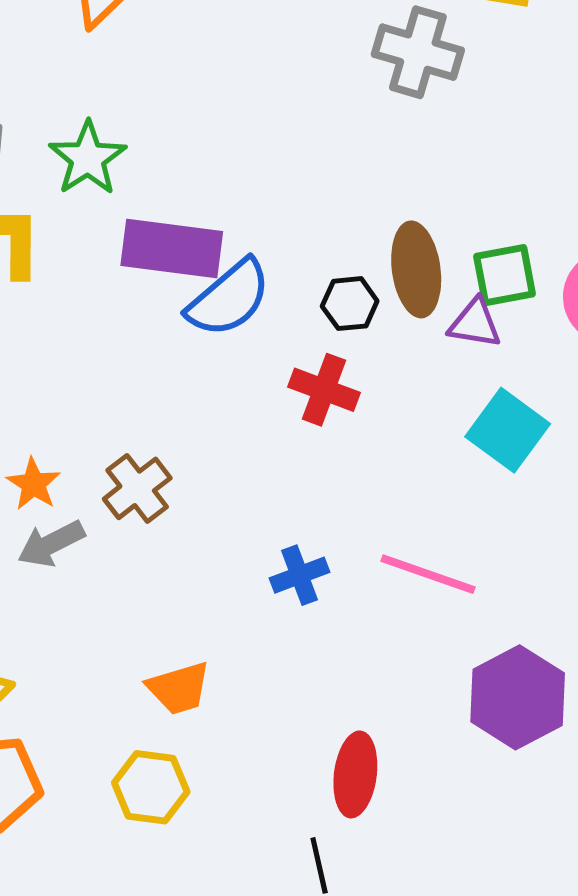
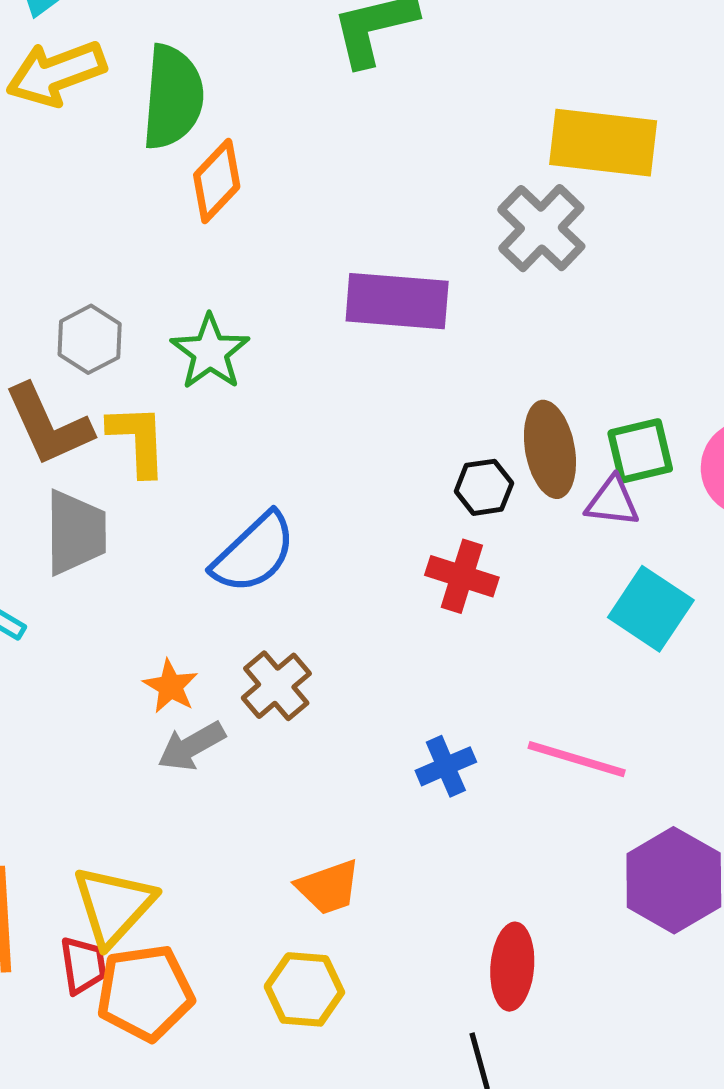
gray cross: (418, 52) -> (541, 228), turned 30
purple rectangle: (172, 249) -> (397, 301), moved
blue semicircle: (229, 298) -> (254, 553), moved

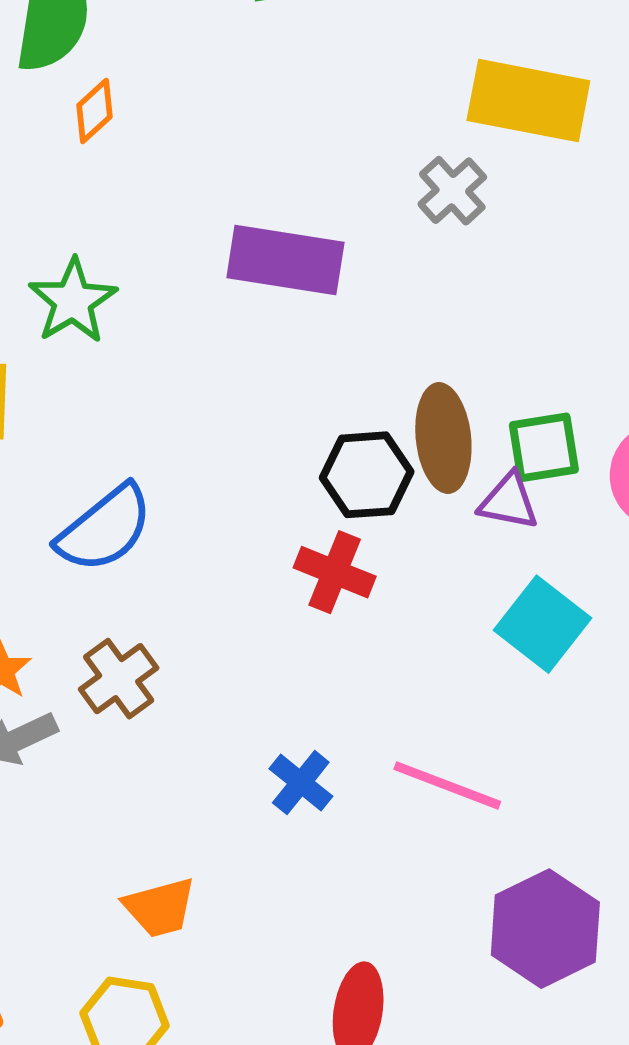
orange diamond: (217, 181) -> (94, 111), size x0.7
gray cross: (541, 228) -> (452, 191), size x0.7
black hexagon: (484, 487) -> (367, 475), size x1.4
blue cross: (446, 766) -> (301, 783), turned -32

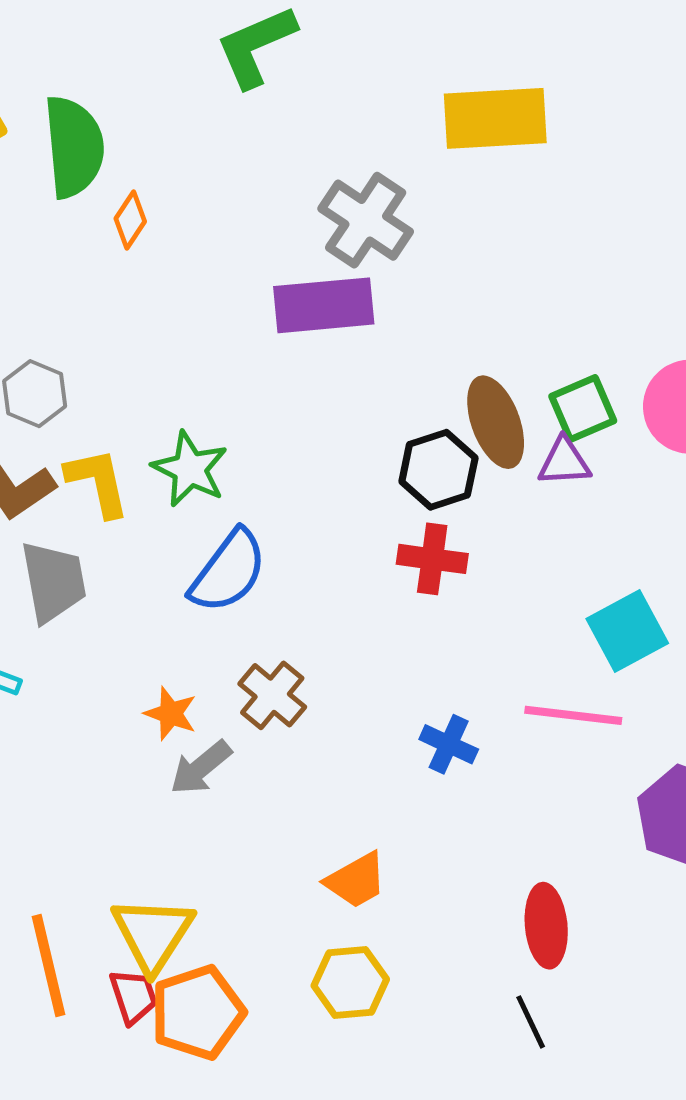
gray cross: (452, 191) -> (366, 220), moved, size x1.5
green star: (73, 301) -> (190, 469), moved
cyan square: (543, 624) -> (627, 631), moved, turned 38

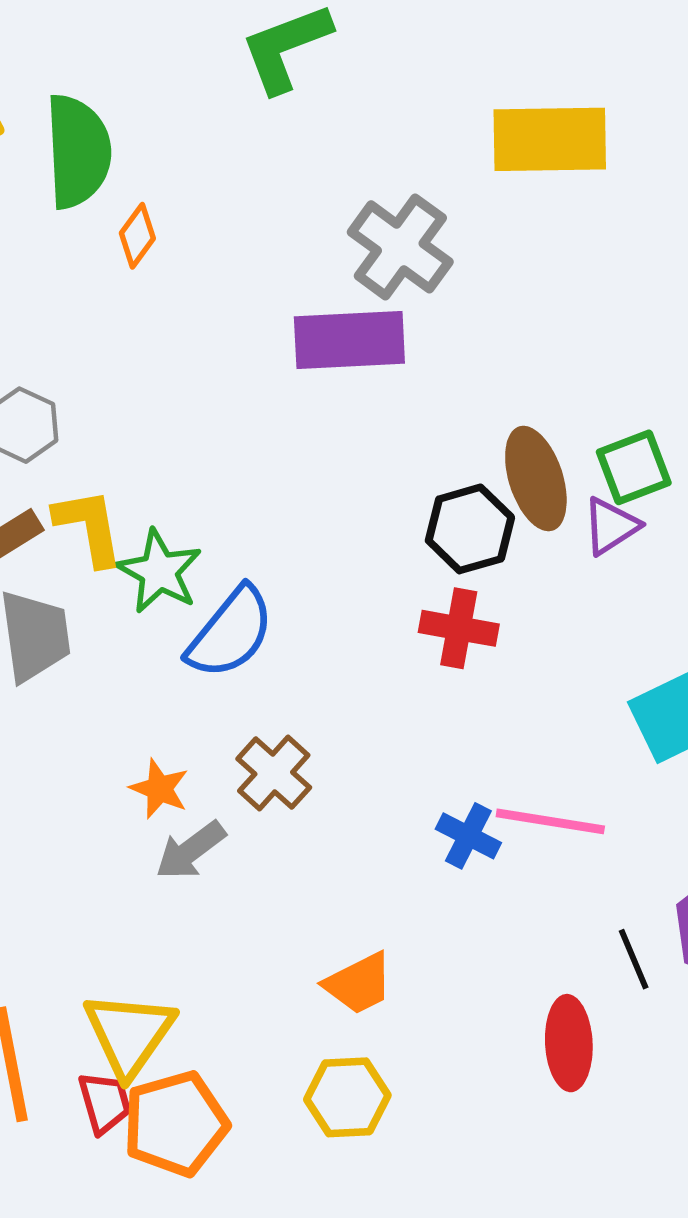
purple triangle: (564, 462) -> (611, 526), turned -32
green star: (190, 469) -> (159, 571), moved
pink line: (573, 715) -> (550, 821), moved
black line: (531, 1022) -> (634, 959), moved

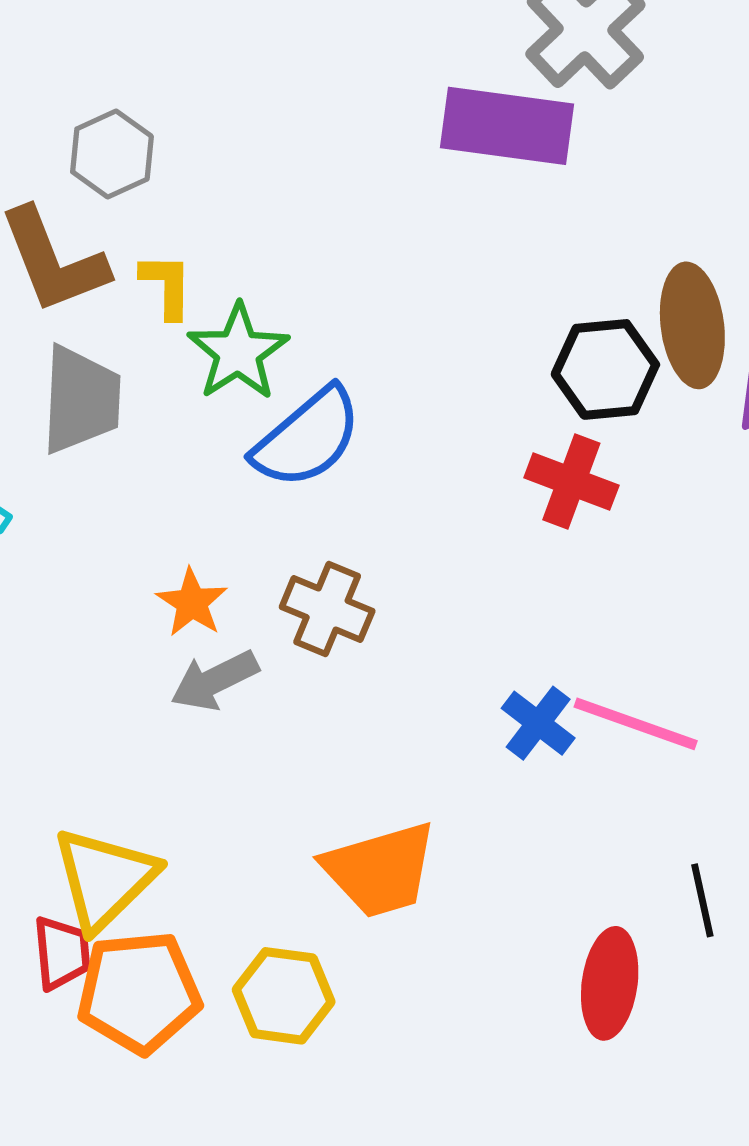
yellow L-shape: (89, 527) -> (167, 286), size x0.7
brown cross: (274, 773) -> (327, 609), turned -30
orange trapezoid: (359, 983) -> (380, 870), size x1.4
yellow hexagon: (347, 1097) -> (284, 996), moved

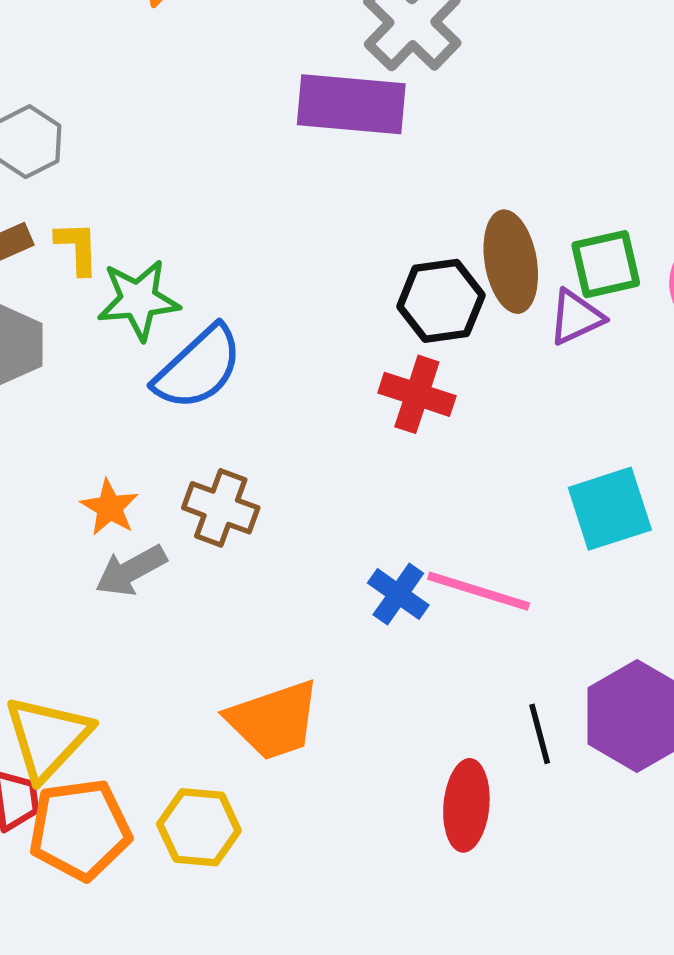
green star: (238, 352) -> (138, 300), turned 30

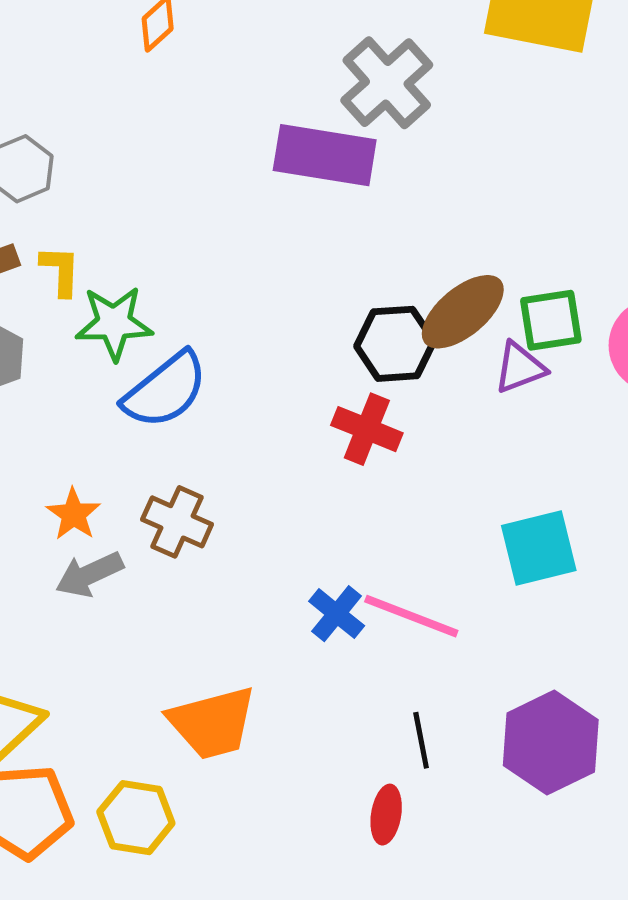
brown ellipse: (511, 262) -> (463, 312), turned 56
black line: (540, 734) -> (421, 740), moved
red ellipse: (466, 805) -> (386, 815), size x0.7

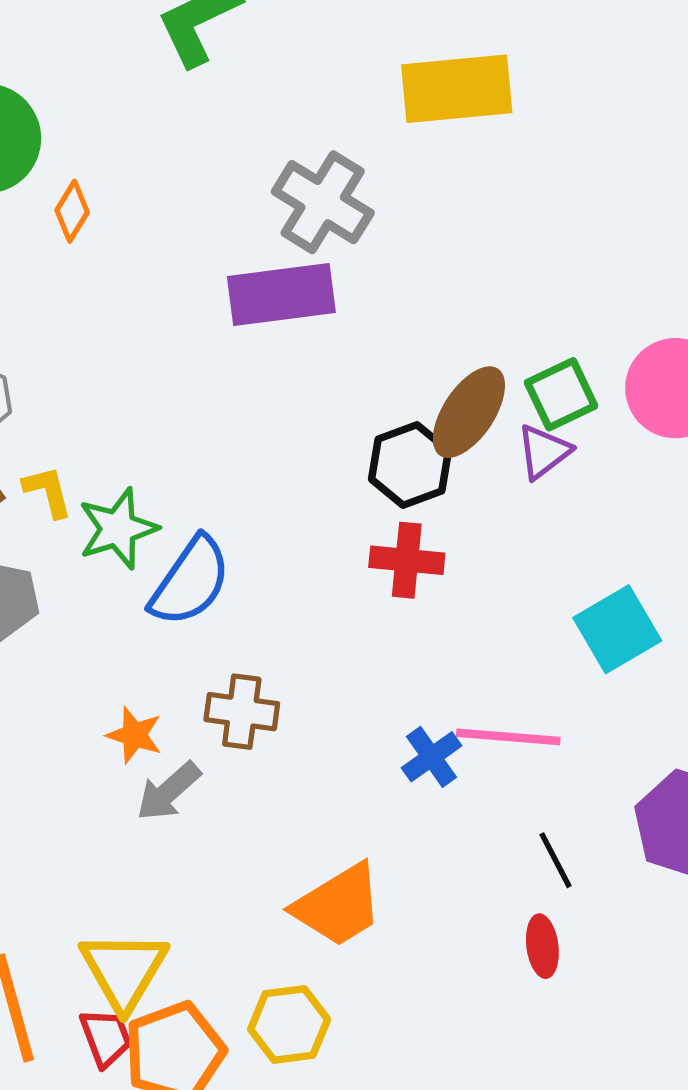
blue cross: (337, 614) -> (432, 757), turned 32

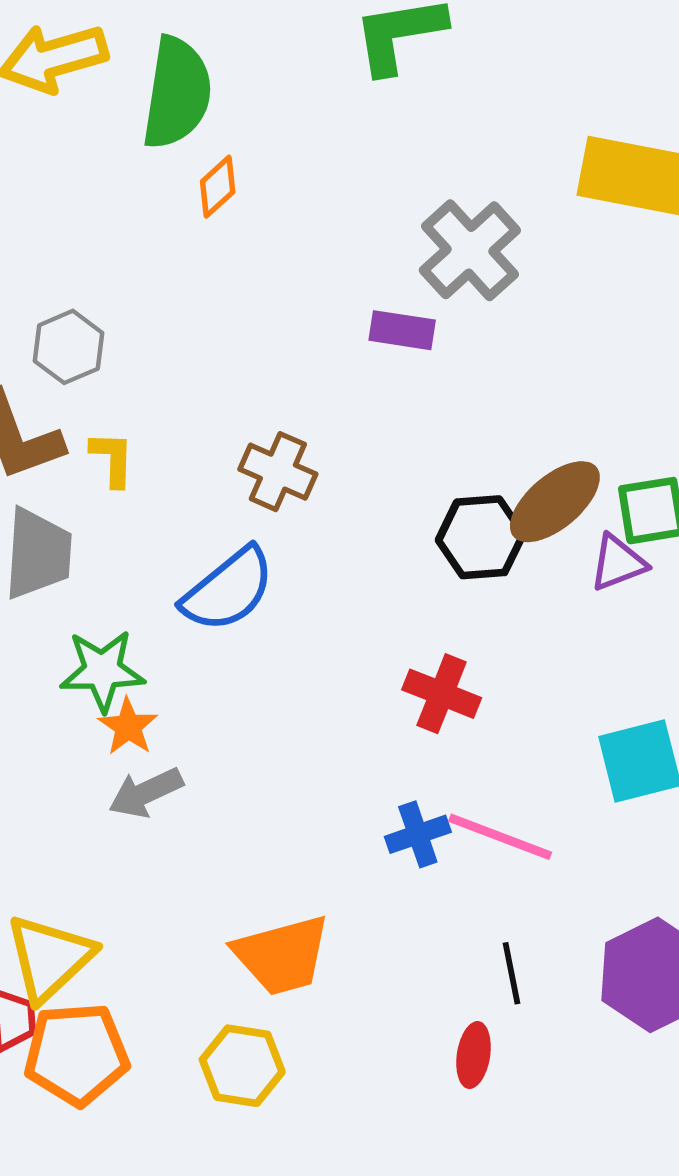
purple rectangle: (281, 294) -> (402, 330), size x0.6
green star: (118, 529) -> (102, 671), moved
red cross: (407, 560) -> (442, 694), moved
brown cross: (242, 712) -> (278, 472), moved
yellow hexagon: (289, 1024) -> (242, 1066), moved

